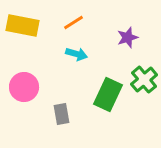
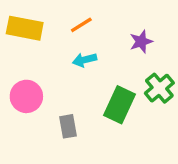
cyan arrow: (77, 54) -> (85, 60), turned 150

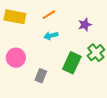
gray rectangle: (68, 126) -> (41, 76), turned 32

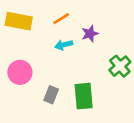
purple star: (85, 25) -> (90, 34), moved
green rectangle: (72, 63) -> (84, 96), moved, turned -30

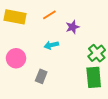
cyan arrow: (64, 45) -> (51, 45), moved
green rectangle: (84, 96) -> (94, 77), moved

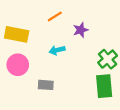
yellow rectangle: (15, 17) -> (17, 34), moved
gray rectangle: (41, 76) -> (46, 85), turned 72

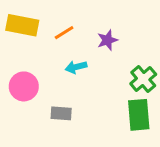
orange line: (55, 16) -> (64, 33), moved
yellow rectangle: (17, 34) -> (22, 25), moved

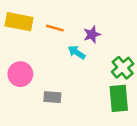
orange line: (64, 33) -> (55, 28), turned 48
cyan arrow: (76, 67) -> (77, 52), moved, turned 48

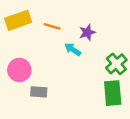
yellow rectangle: (19, 22) -> (18, 20), turned -30
gray rectangle: (52, 97) -> (39, 92), moved

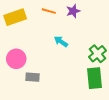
orange line: (52, 26) -> (49, 11), moved
purple star: (87, 32) -> (73, 11), moved

